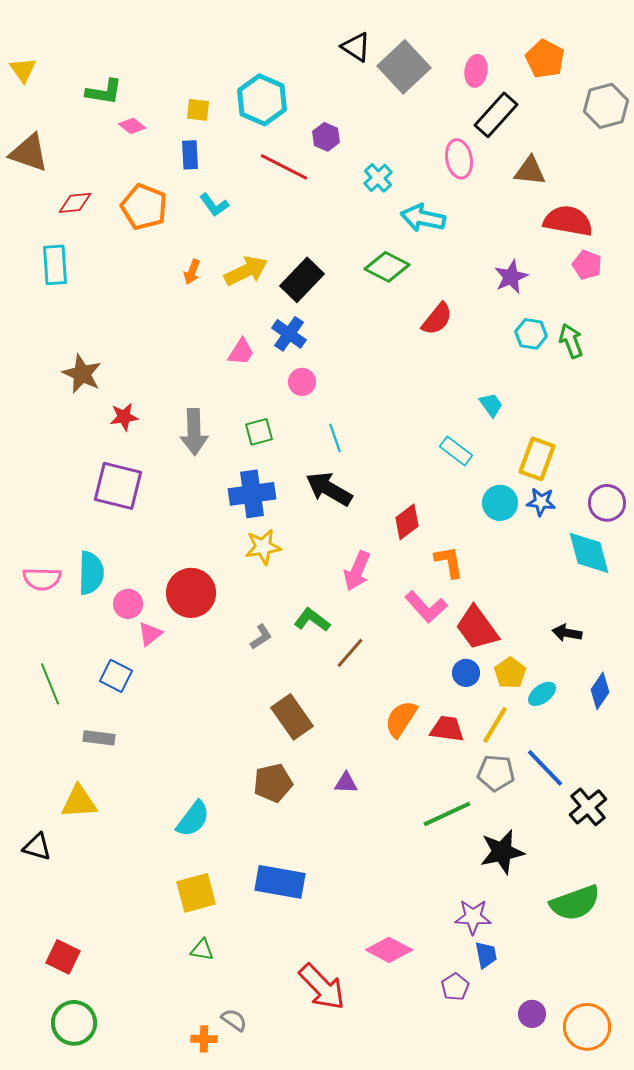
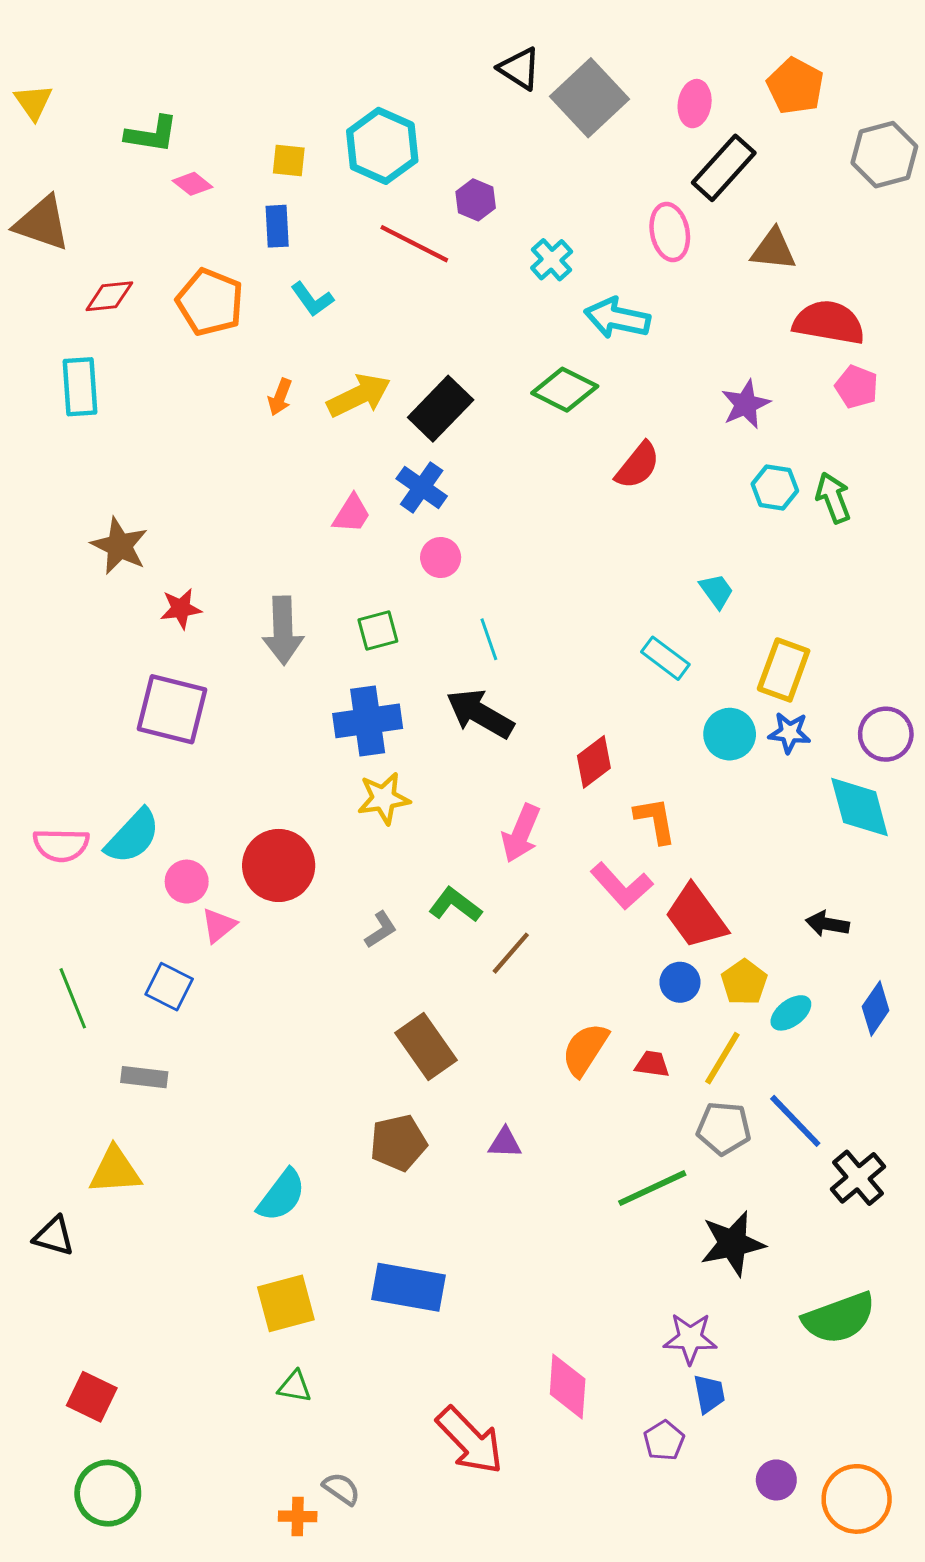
cyan semicircle: (91, 573) -> (133, 836), turned 42
red trapezoid: (447, 729) -> (652, 1064), size x0.7
pink diamond: (389, 950) -> (568, 1387), turned 66

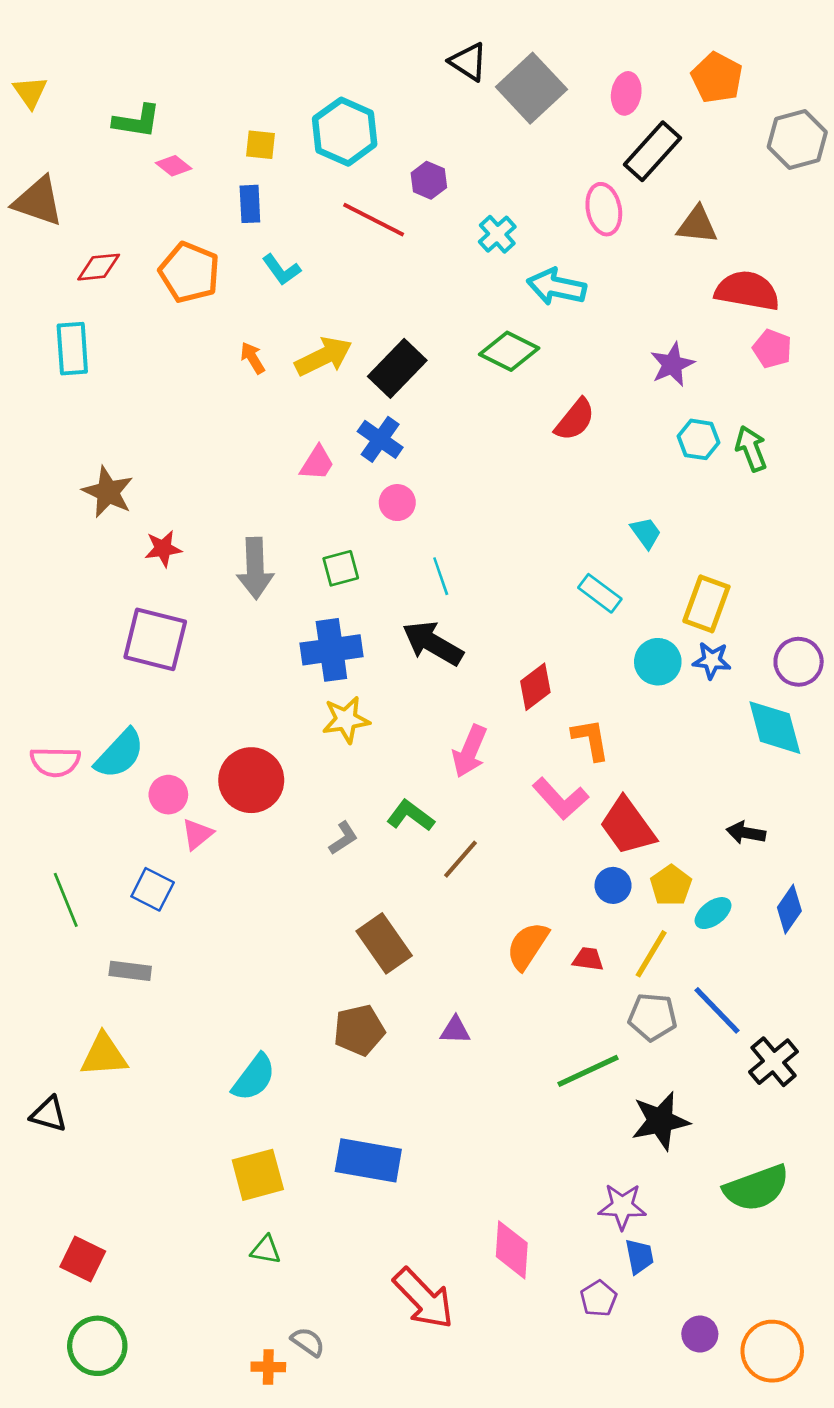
orange arrow: (280, 397) -> (253, 358), turned 128

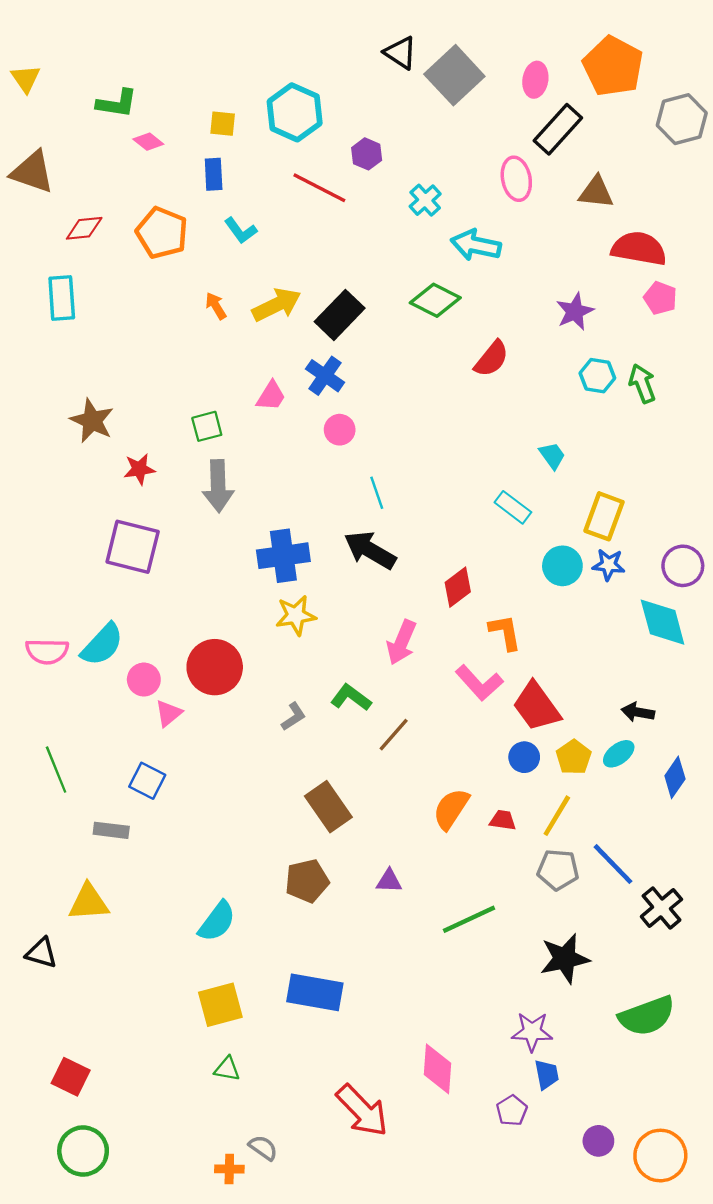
orange pentagon: (717, 78) -> (613, 66), size x1.4
green square: (341, 568) -> (207, 426), moved
blue square: (153, 889) -> (147, 781), moved
cyan ellipse: (713, 913) -> (619, 754), moved
green line: (588, 1071) -> (469, 919), moved

